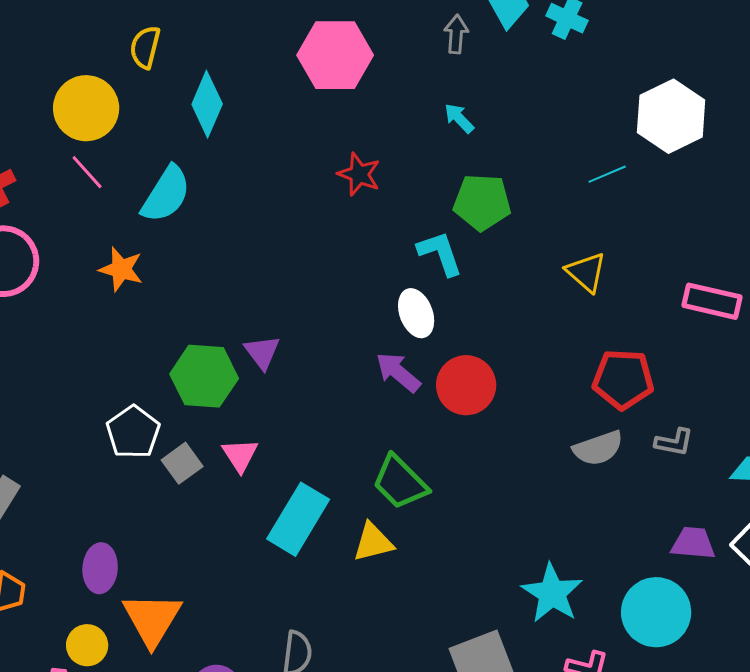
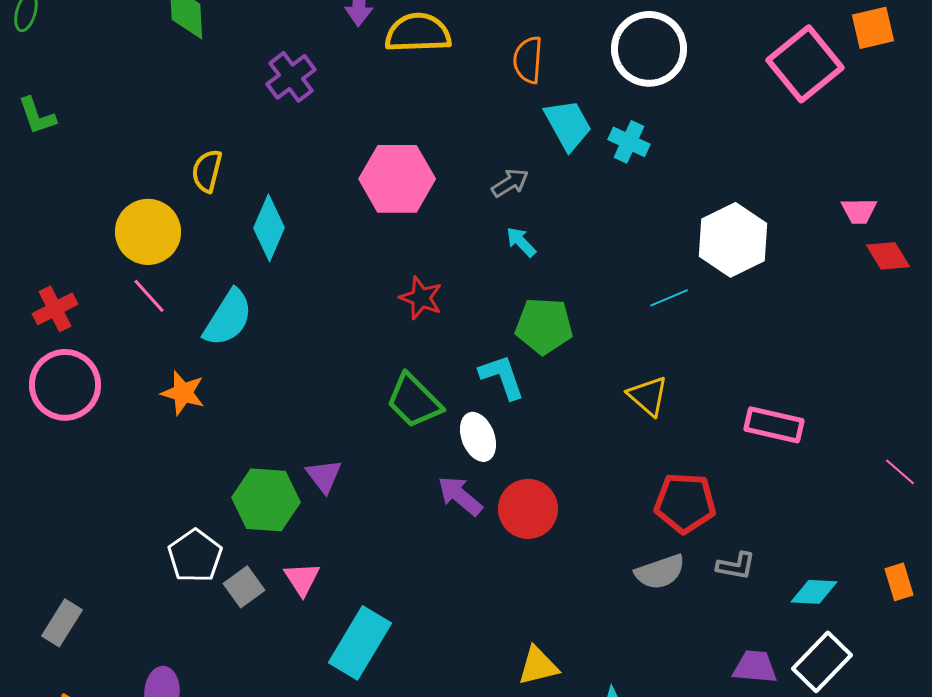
gray arrow: (456, 34) -> (510, 183), moved, turned 54
green trapezoid: (400, 482) -> (414, 401), moved
yellow triangle: (373, 542) -> (538, 666), moved

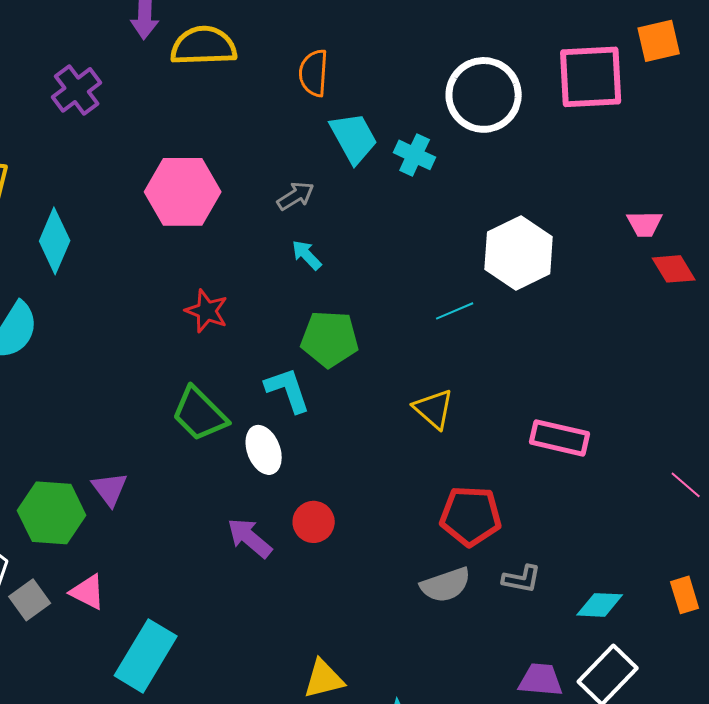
white circle: (649, 49) -> (484, 95), moved
pink square: (805, 64) -> (591, 77), turned 36
purple arrow: (460, 496) -> (250, 538), moved
red circle: (528, 509) -> (314, 522), size x0.7
pink triangle: (302, 579) -> (88, 592), turned -30

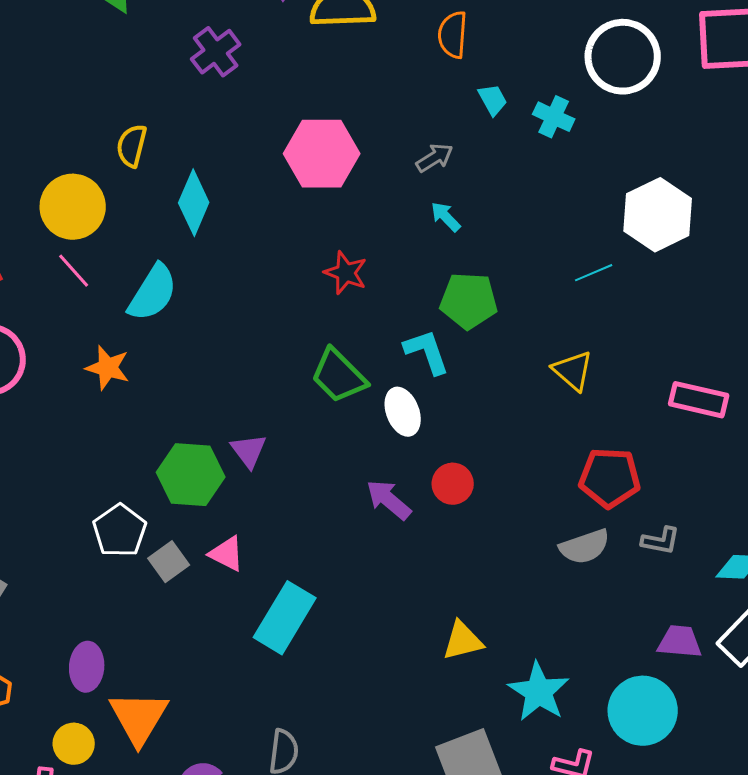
cyan trapezoid: (354, 138) -> (493, 100), size x0.6

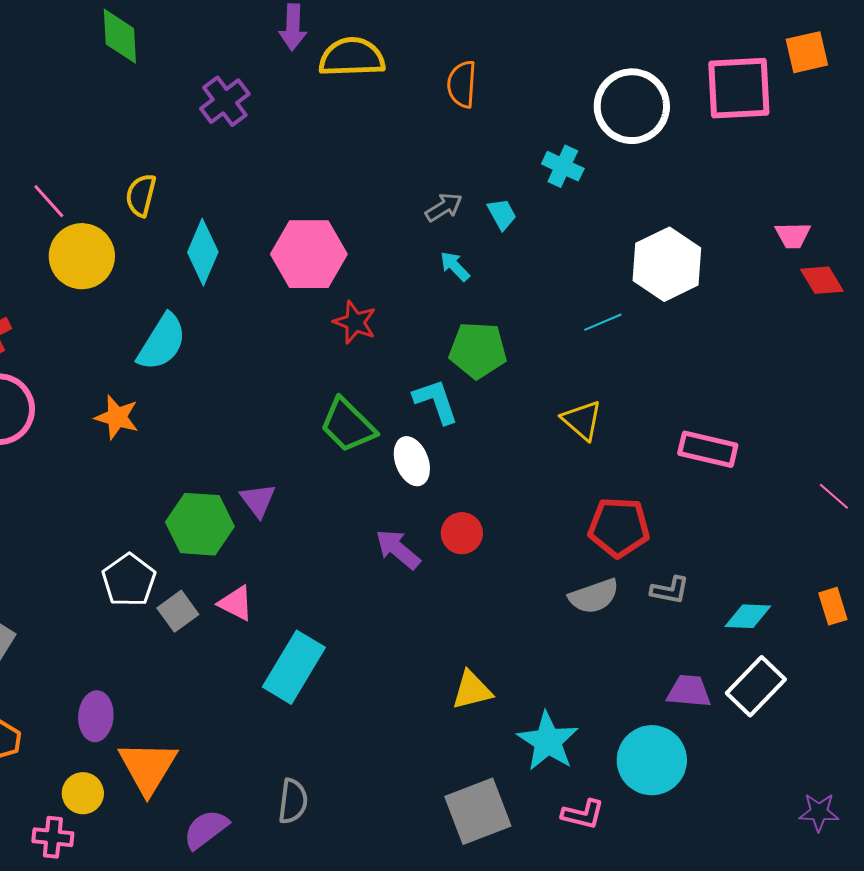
cyan trapezoid: (493, 100) -> (502, 214), moved
pink hexagon: (322, 154) -> (309, 254), moved
pink line: (74, 271) -> (49, 201), moved

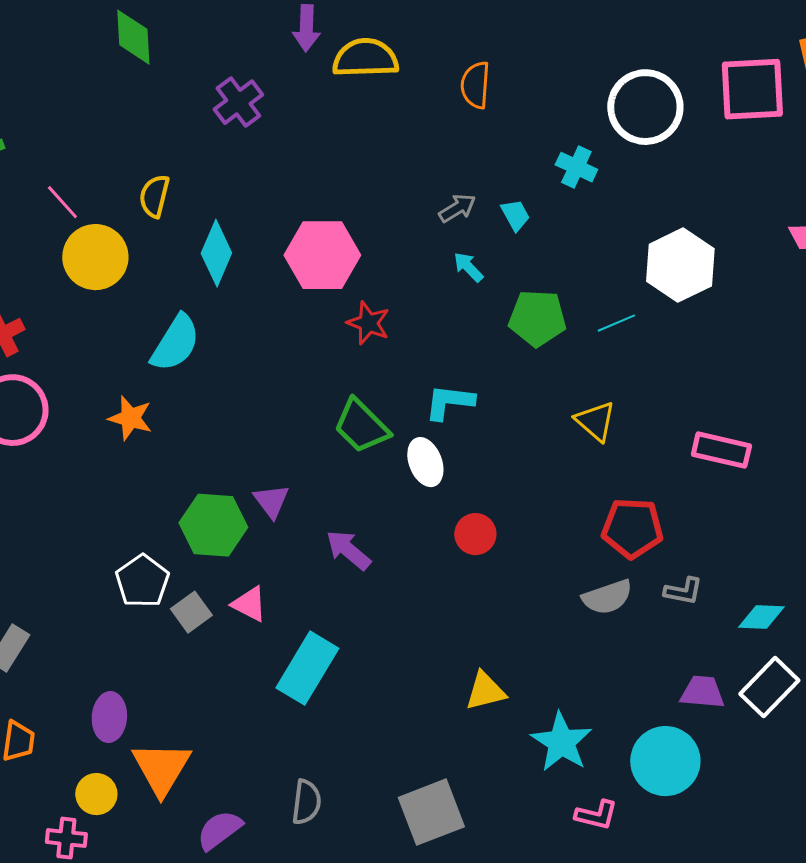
green pentagon: (478, 350) -> (537, 318), moved
cyan L-shape: (436, 401) -> (449, 402), turned -64
purple arrow: (398, 549) -> (348, 550), moved
gray square: (478, 811) -> (431, 812), moved

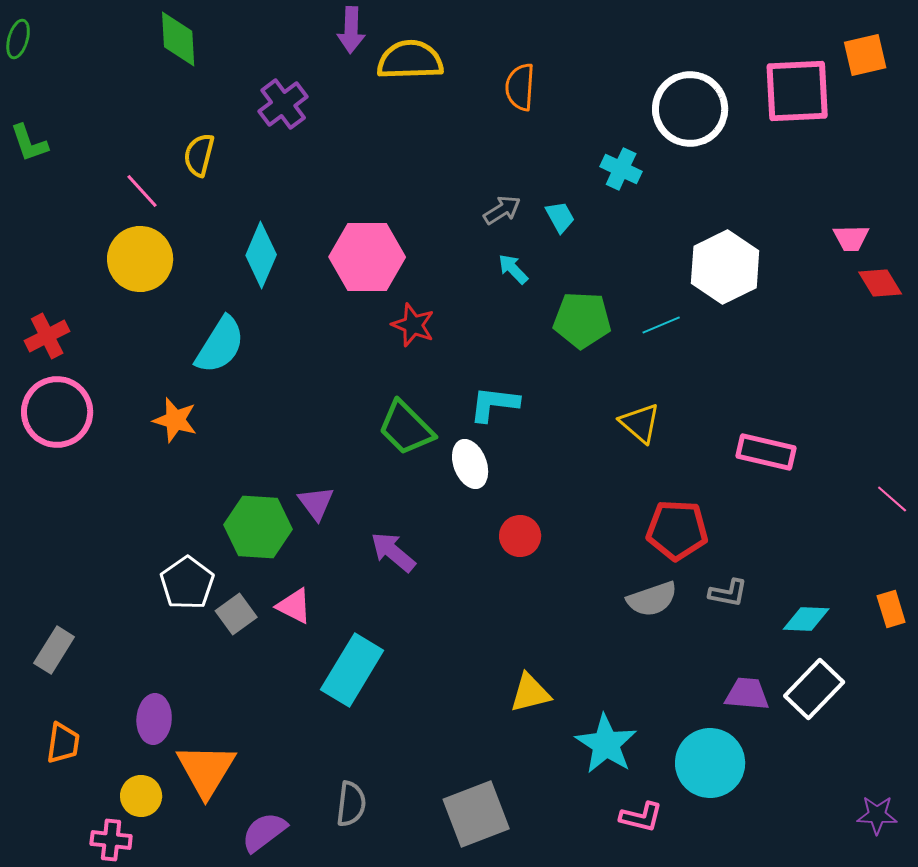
yellow semicircle: (154, 196) -> (199, 155), moved
pink line: (62, 202) -> (142, 191), moved

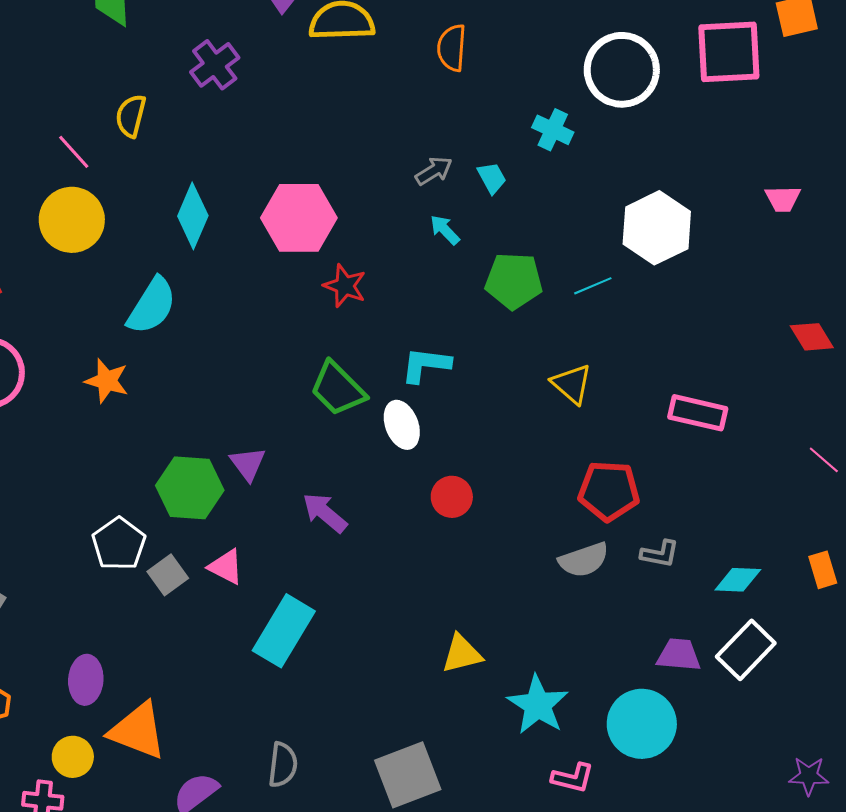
red diamond: (880, 283) -> (812, 337), moved
orange triangle: (206, 770) -> (138, 731), turned -40

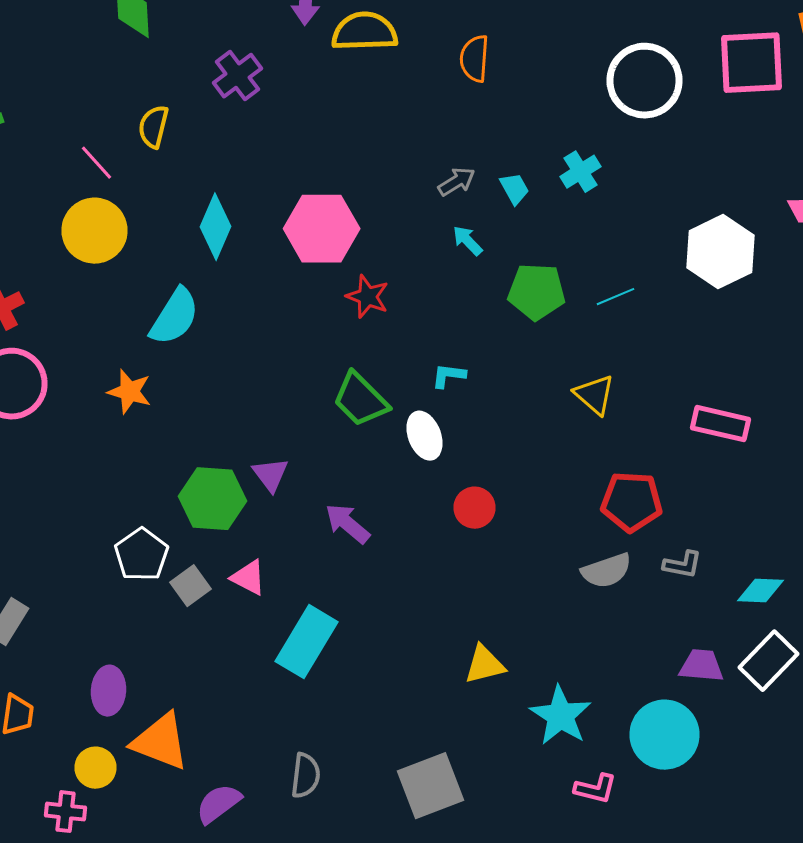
cyan cross: (553, 130) -> (580, 172), moved, turned 33
white hexagon: (657, 228) -> (720, 252), moved
cyan L-shape: (426, 365) -> (448, 376), size x0.7

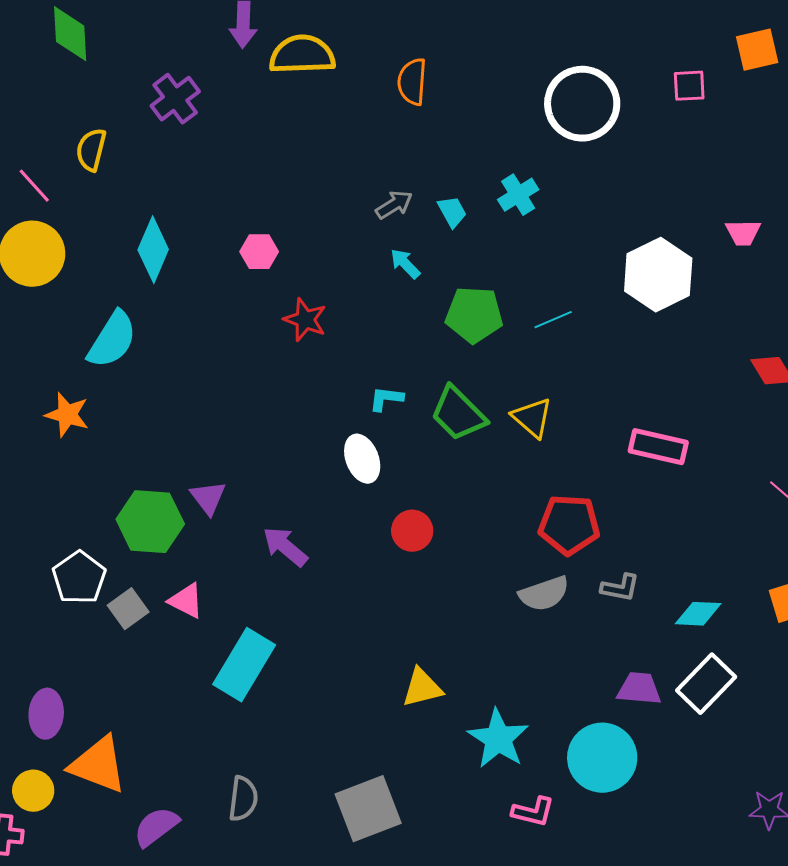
pink square: (752, 63) -> (689, 86), size x0.5
pink hexagon: (322, 229) -> (259, 252), size x0.5
green trapezoid: (360, 400) -> (458, 414), moved

